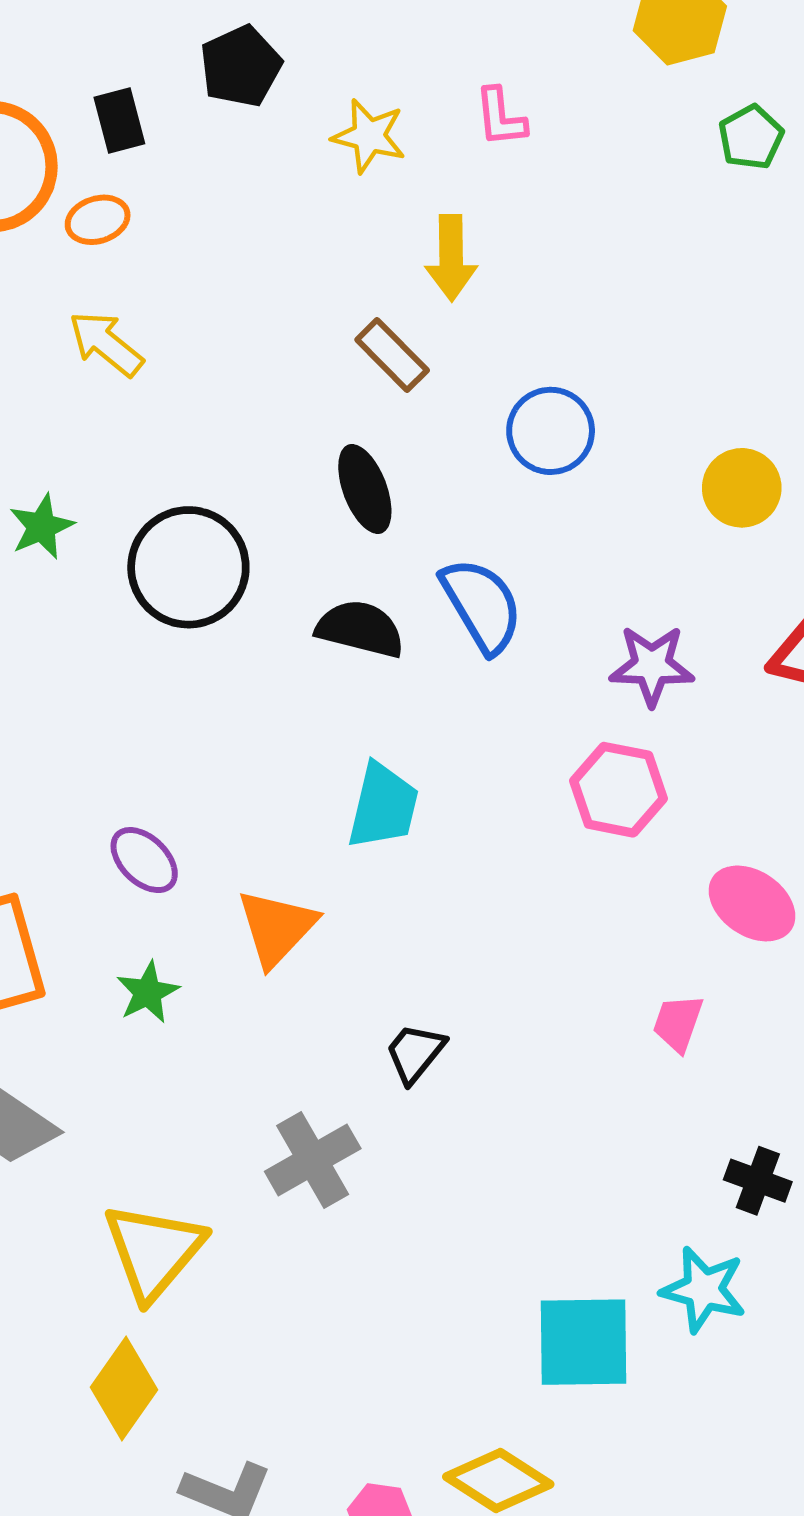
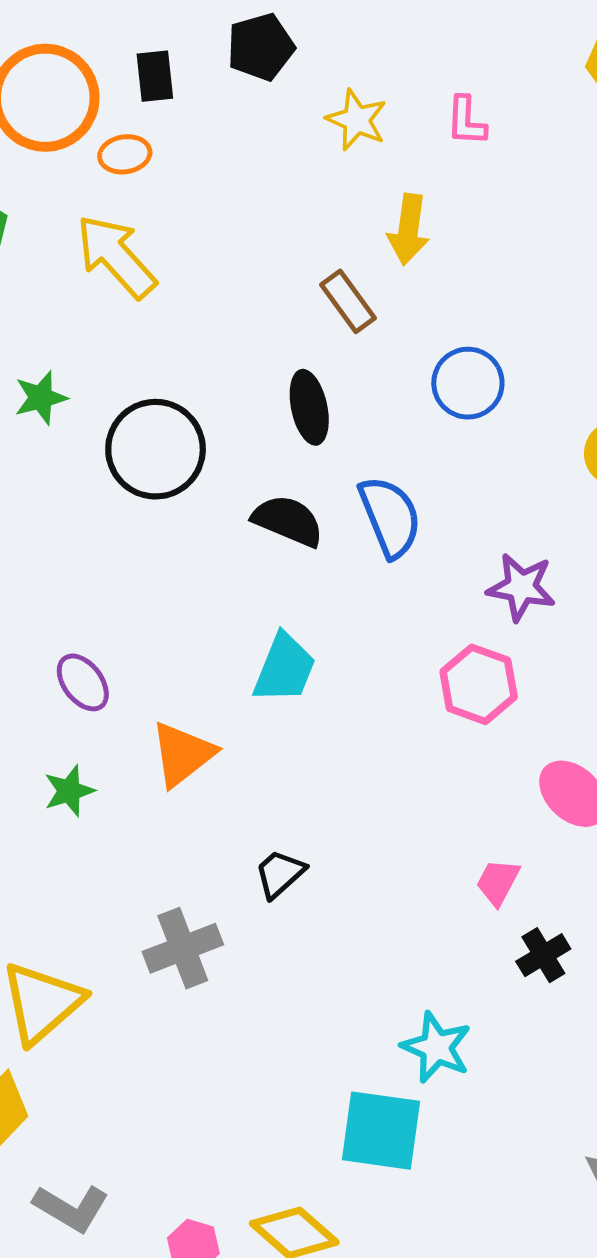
yellow arrow: (106, 344) -> (116, 256), size x1.4
black cross: (758, 1181) -> (543, 955), moved, turned 30
cyan star: (704, 1290) -> (436, 1047), moved

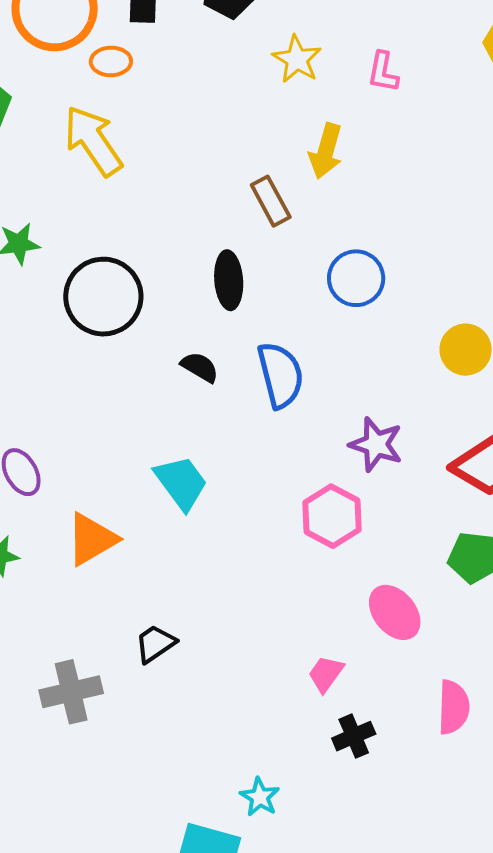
black semicircle: (288, 521) -> (200, 367), size x0.7
cyan trapezoid: (284, 668) -> (181, 483), turned -66
cyan star: (436, 1047) -> (260, 797), size x0.7

